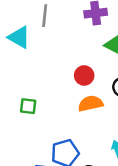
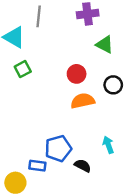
green square: (28, 106) -> (23, 69), moved, turned -35

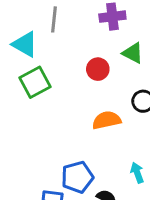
green square: (23, 69) -> (35, 82), size x1.5
red circle: (77, 74) -> (98, 69), moved

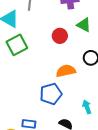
blue pentagon: (77, 177) -> (51, 94), moved

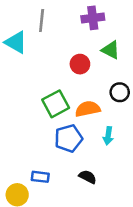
green square: (17, 45) -> (56, 104), moved
cyan arrow: (87, 107) -> (108, 136), moved, turned -152

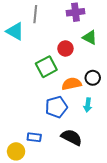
black circle: (120, 92) -> (93, 78), moved
green square: (56, 104) -> (46, 67), moved
black semicircle: (88, 177) -> (72, 137), size x1.5

